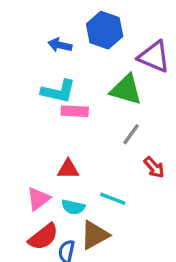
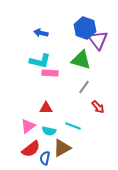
blue hexagon: (105, 30) -> (85, 28), moved
purple triangle: (154, 57) -> (98, 40), turned 30

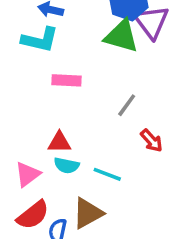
green triangle: (81, 60) -> (121, 36), moved
cyan L-shape: (40, 61) -> (40, 40), moved
cyan semicircle: (49, 131) -> (66, 165), moved

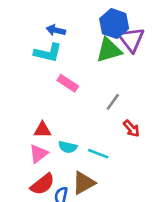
green triangle: (121, 36) -> (109, 50), turned -32
pink rectangle: (66, 80) -> (68, 83), turned 30
red triangle: (59, 142) -> (42, 130), moved

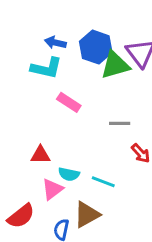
blue hexagon: (114, 24) -> (96, 47), moved
gray line: (113, 102) -> (120, 123), turned 54
pink triangle: (39, 154) -> (52, 189), moved
red semicircle: (42, 184) -> (21, 216), moved

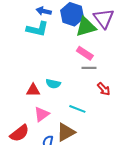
pink rectangle: (69, 102) -> (85, 53), moved
cyan semicircle: (69, 174) -> (53, 84), moved

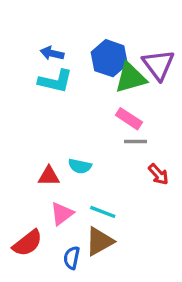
blue arrow: (44, 11) -> (52, 53), moved
cyan line: (77, 109) -> (103, 212), moved

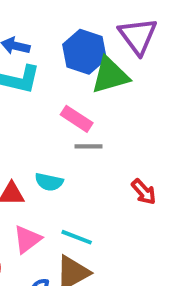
purple triangle: (158, 65) -> (138, 36), moved
pink rectangle: (129, 119) -> (77, 119), moved
gray line: (135, 142) -> (88, 146), moved

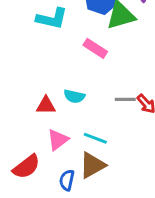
gray line: (88, 146) -> (125, 99), moved

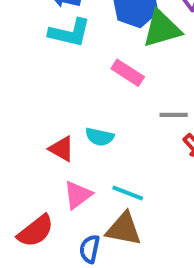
gray line: (125, 99) -> (174, 115), moved
red triangle: (46, 105) -> (62, 149), turned 30
brown triangle: (92, 165) -> (124, 229), turned 40

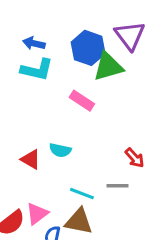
gray line: (174, 115) -> (118, 186), moved
pink triangle: (78, 195) -> (37, 214), moved

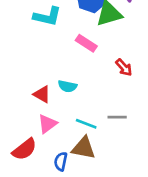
red arrow: (135, 158) -> (124, 67), moved
pink triangle: (37, 214) -> (47, 124), moved

